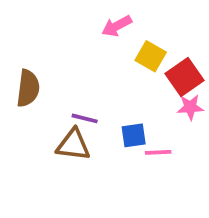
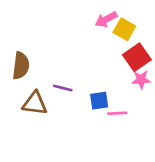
pink arrow: (117, 26) -> (106, 19), moved
yellow square: (151, 56) -> (124, 29), moved
brown triangle: (73, 145) -> (35, 103), moved

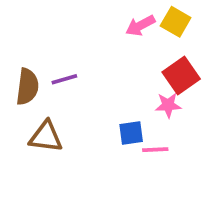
yellow square: (124, 29) -> (176, 22), moved
pink star: (141, 80) -> (168, 105), moved
purple line: (63, 88) -> (64, 79), moved, turned -30

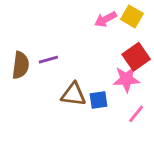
pink star: (168, 105) -> (126, 79), size x1.4
brown triangle: (46, 137) -> (73, 94), moved
pink line: (155, 150) -> (136, 114), moved, turned -48

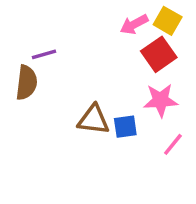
red square: (136, 57) -> (159, 54), moved
purple line: (48, 60) -> (44, 54), moved

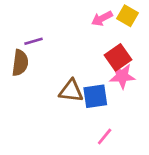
red square: (159, 54) -> (118, 57), moved
blue square: (125, 127) -> (95, 96), size x1.4
pink line: (173, 144) -> (105, 137), moved

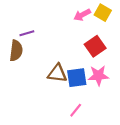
pink star: (122, 76) -> (98, 76), moved
pink line: (105, 137) -> (76, 110), moved

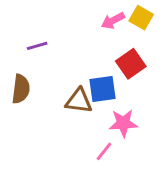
brown semicircle: (16, 51) -> (21, 89), moved
pink star: (98, 76) -> (123, 123), moved
blue square: (77, 78) -> (102, 89), moved

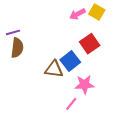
purple line: (37, 46) -> (13, 32), moved
brown semicircle: (21, 89) -> (17, 48), moved
blue square: (102, 89) -> (70, 61), turned -30

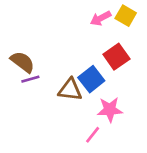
purple line: (13, 32) -> (30, 79), moved
brown semicircle: (17, 48) -> (22, 62), turned -60

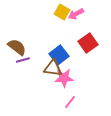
yellow square: (126, 16) -> (62, 12), moved
blue square: (91, 79) -> (59, 55), moved
pink star: (110, 110) -> (64, 78), moved

